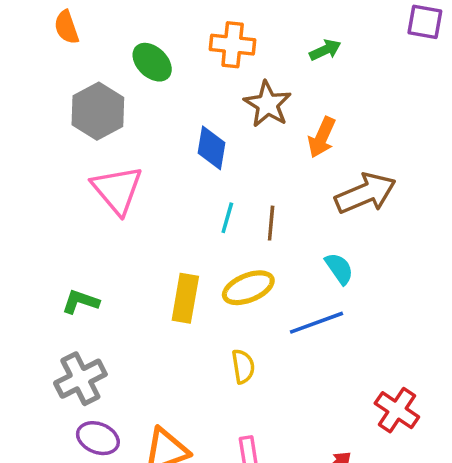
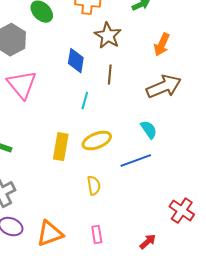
orange arrow: (322, 137) -> (162, 45), moved
brown line: (271, 223) -> (110, 75), moved

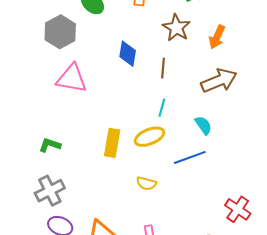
brown star: (108, 36) -> (176, 28), moved
pink triangle: (22, 85) -> (72, 79), turned -40
cyan line: (85, 101) -> (162, 108), moved
yellow semicircle: (94, 186) -> (146, 183), turned 114

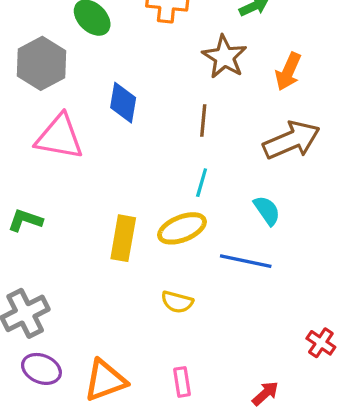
blue diamond: (128, 54) -> (123, 103), moved
green L-shape: (50, 145) -> (25, 220), moved
blue line: (190, 157) -> (246, 261), turned 32
red cross: (238, 209) -> (321, 343), size x0.7

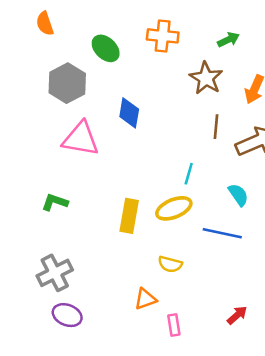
brown line: (203, 121) -> (216, 127), moved
orange triangle: (105, 380) -> (145, 299), moved, size x0.7
red arrow: (265, 393) -> (237, 315), moved

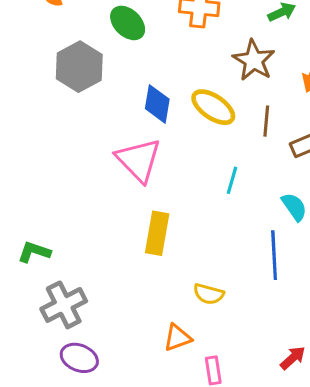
pink triangle: (81, 139) -> (138, 160), moved, turned 36
green L-shape: (55, 202) -> (34, 252), moved
yellow ellipse: (174, 208) -> (213, 107), moved, turned 56
blue line: (222, 233) -> (274, 255), turned 75

